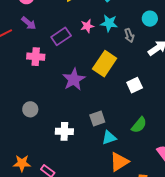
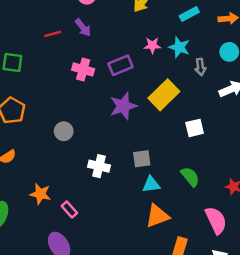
purple rectangle: (61, 36) -> (121, 65), moved
green semicircle: (139, 125) -> (190, 177), turned -90

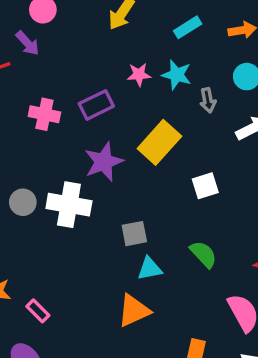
purple arrow: (83, 28) -> (27, 43), moved
white cross: (99, 166) -> (69, 205), moved, size x1.4
orange triangle: (157, 216) -> (134, 311), moved

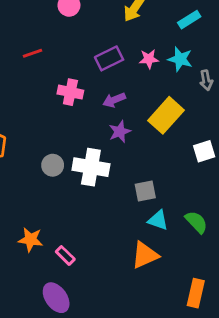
purple arrow: (27, 43) -> (114, 100), moved, turned 110
purple rectangle: (96, 105) -> (109, 58), moved
purple star: (104, 162) -> (120, 132), size x0.7
green semicircle: (203, 254) -> (196, 222), moved
cyan triangle: (150, 269) -> (158, 220), turned 30

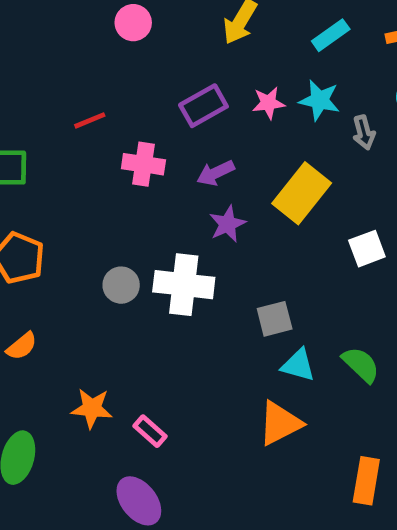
red line: (32, 53) -> (90, 120), moved

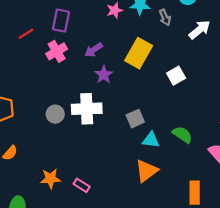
purple rectangle: (203, 106) -> (61, 21), moved, turned -40
pink cross: (143, 164) -> (57, 51), turned -30

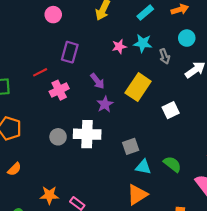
red line: (26, 34) -> (40, 72), moved
purple arrow: (94, 50) -> (97, 81), turned -98
pink cross: (57, 51) -> (59, 90), moved

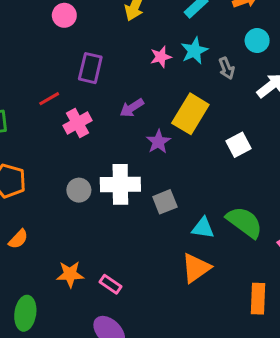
cyan star: (143, 43) -> (194, 51), turned -30
purple arrow: (97, 81) -> (132, 108), turned 98
purple star: (105, 104) -> (158, 142), moved
gray square: (131, 146) -> (165, 202), moved
green semicircle: (172, 164) -> (244, 222), size x1.4

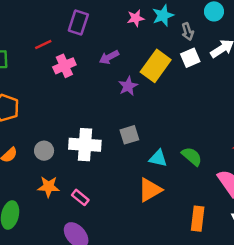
white square: (239, 145) -> (190, 58), moved
white cross: (120, 184) -> (85, 145), moved
gray circle: (79, 190) -> (44, 151), moved
green semicircle: (244, 222) -> (192, 156), size x0.7

